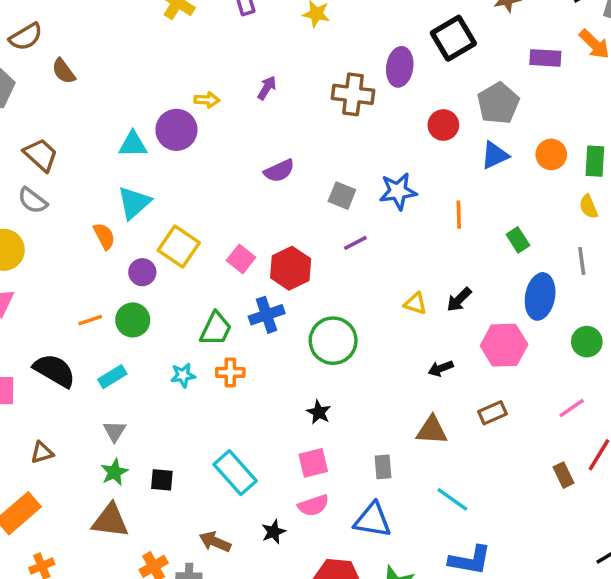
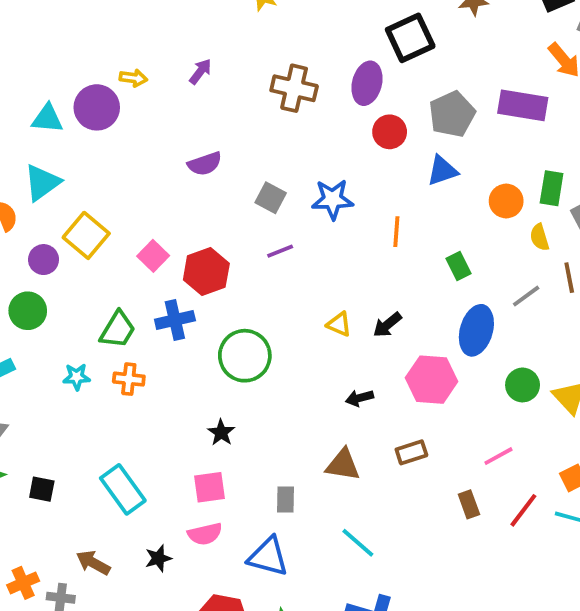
purple rectangle: (545, 58) -> (523, 105), moved, size x1.4
purple ellipse: (400, 67) -> (367, 83), moved
orange circle: (551, 154) -> (506, 201), moved
gray line: (582, 261) -> (526, 296), turned 56
brown rectangle: (563, 475) -> (469, 504), moved

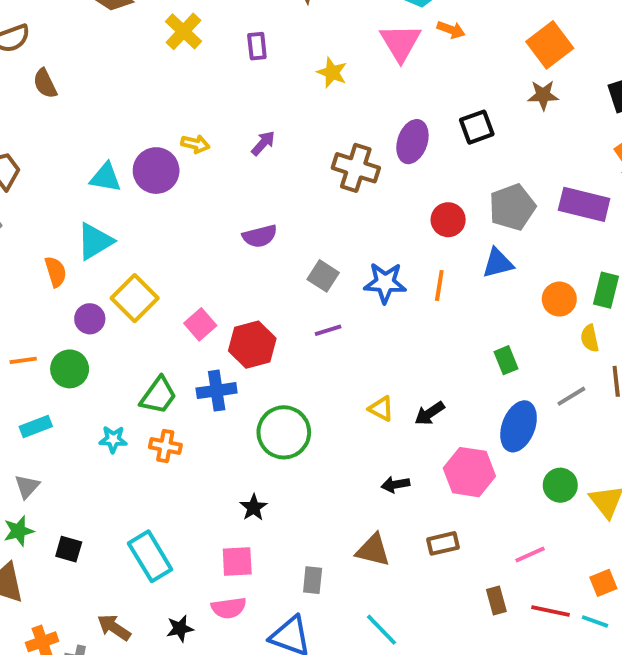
black square: (410, 38) -> (477, 127), size x0.7
purple ellipse: (367, 83) -> (412, 142), moved
orange line: (396, 232) -> (439, 286), moved
red line: (523, 510) -> (551, 611), turned 60

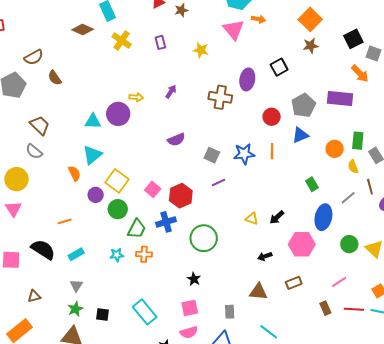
green circle: (70, 369) -> (118, 209), moved

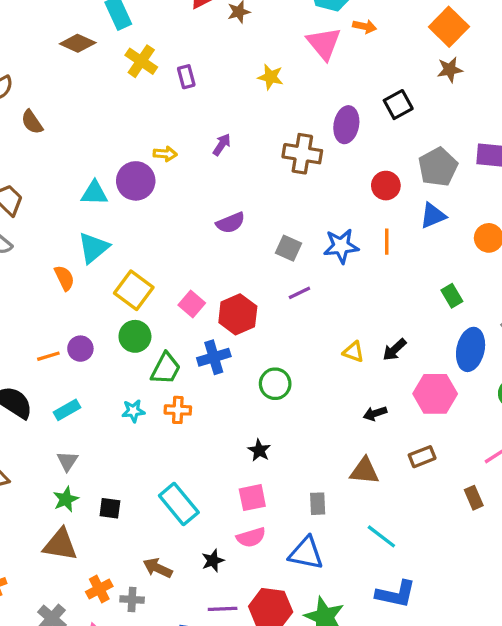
purple rectangle: (160, 42) -> (186, 77), moved
purple circle: (96, 195) -> (80, 349), moved
green circle: (204, 238) -> (275, 384), size x0.7

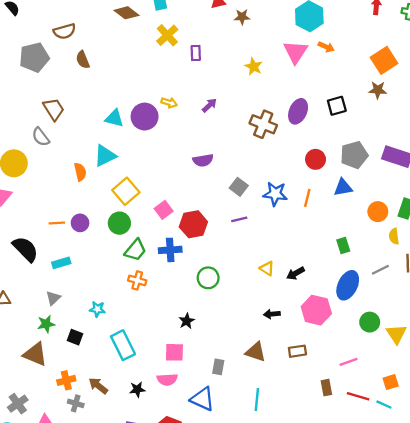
cyan star: (133, 411) -> (97, 309), moved
cyan line: (381, 536) -> (257, 400), turned 45
orange cross: (99, 589) -> (66, 380), moved

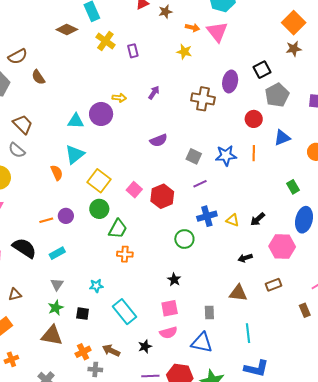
orange arrow: (326, 47) -> (192, 28), moved
gray pentagon: (354, 155) -> (277, 95), moved
blue cross: (170, 250) -> (207, 216), moved

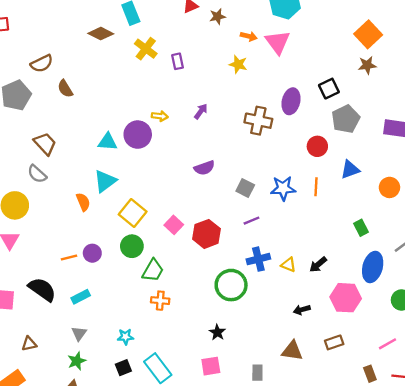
green circle: (184, 239) -> (231, 285), size x1.4
black square: (83, 314) -> (123, 368), moved, turned -32

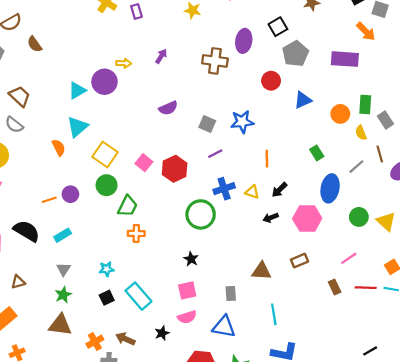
cyan triangle: (108, 142) -> (77, 90), turned -30
orange line: (316, 187) -> (267, 159), moved
black arrow: (302, 310) -> (271, 218), moved

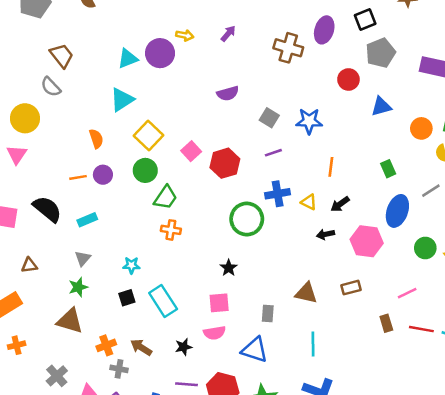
orange semicircle: (59, 147) -> (96, 139), moved

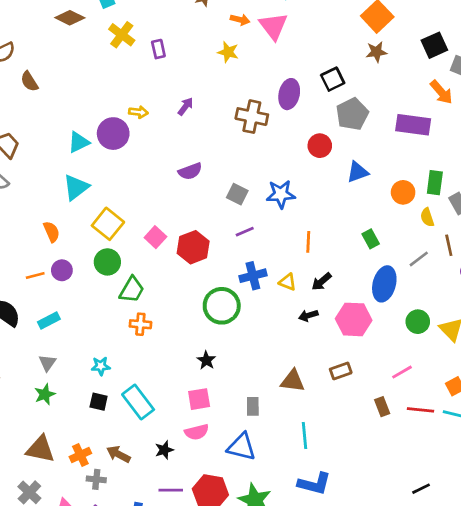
black square: (127, 298) -> (99, 402), turned 35
brown triangle: (70, 321) -> (40, 449), moved

